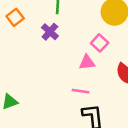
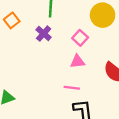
pink square: (100, 43) -> (80, 38), moved

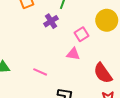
pink line: (72, 88) -> (40, 72), moved

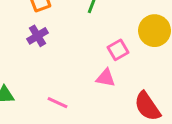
purple cross: (51, 21) -> (37, 36), moved

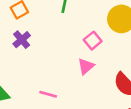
pink triangle: (106, 78) -> (86, 66), turned -42

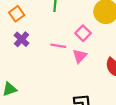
pink line: (48, 94) -> (58, 46), moved

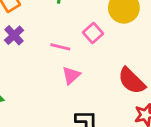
pink triangle: (80, 56) -> (71, 75), moved

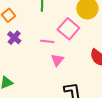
pink square: (93, 33) -> (68, 29), size x1.5

